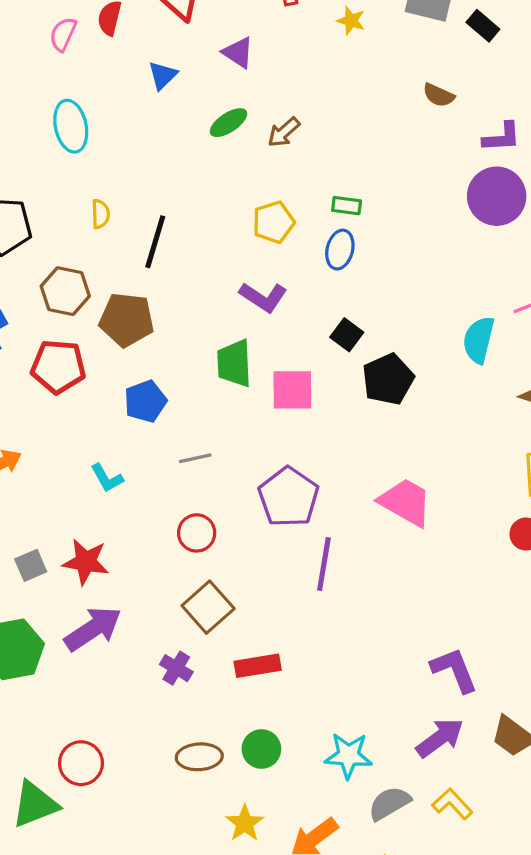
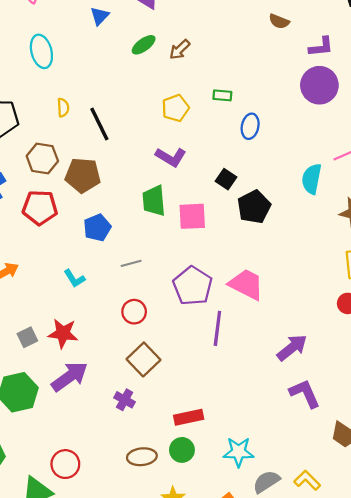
black line: (155, 242) -> (99, 124), turned -40
blue ellipse: (340, 250) -> (250, 126), moved
pink trapezoid: (405, 502) -> (246, 284), moved
red rectangle: (258, 666) -> (189, 417), moved
purple arrow: (440, 738) -> (292, 348), moved

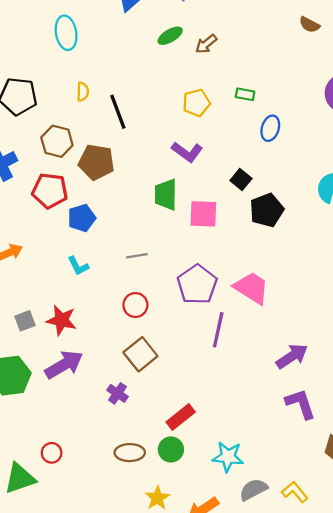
blue pentagon: (97, 228) -> (82, 218), moved
red rectangle: (189, 417) -> (181, 417), turned -32
red circle: (65, 464) -> (52, 453), size x0.7

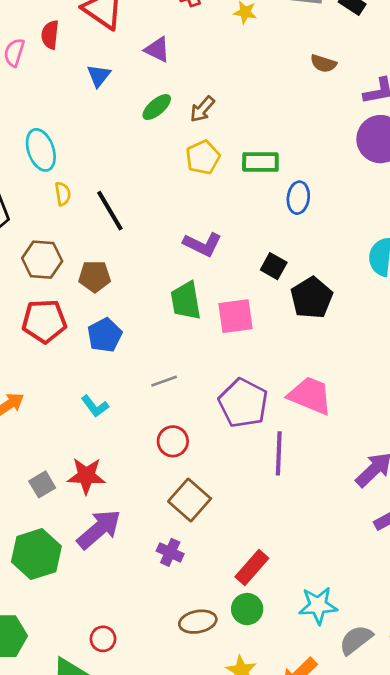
cyan ellipse: (66, 33) -> (41, 150), moved
green rectangle: (245, 94) -> (260, 162), size x1.5
yellow pentagon: (196, 103) -> (203, 157), moved
brown pentagon: (96, 162) -> (95, 276), size x0.7
blue pentagon: (82, 218) -> (105, 335), moved

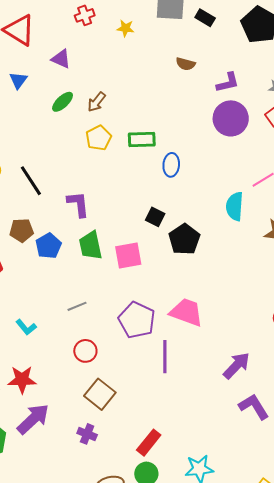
purple L-shape: (203, 244) -> (78, 204), moved, turned -120
blue pentagon: (105, 335) -> (49, 246), moved

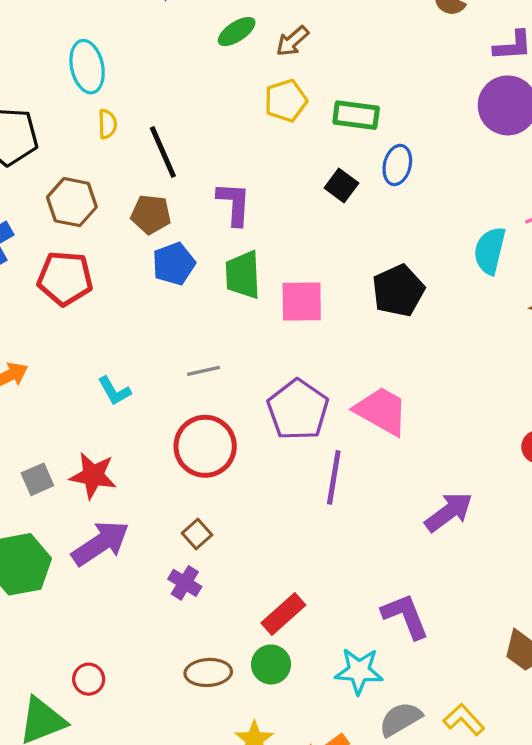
black square: (155, 217) -> (341, 185), moved
brown pentagon: (22, 230) -> (151, 214), moved
red circle: (85, 351) -> (205, 446), size x1.6
brown square: (100, 394) -> (197, 534), moved, size x0.6
purple L-shape: (254, 407) -> (405, 616), moved

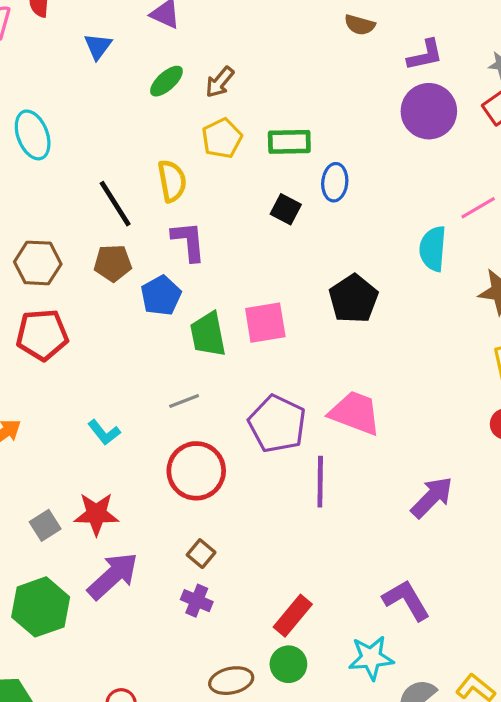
yellow semicircle: (107, 124) -> (172, 181), moved, size x1.5
blue pentagon: (174, 264) -> (161, 296), moved
green trapezoid: (243, 275) -> (208, 334), moved

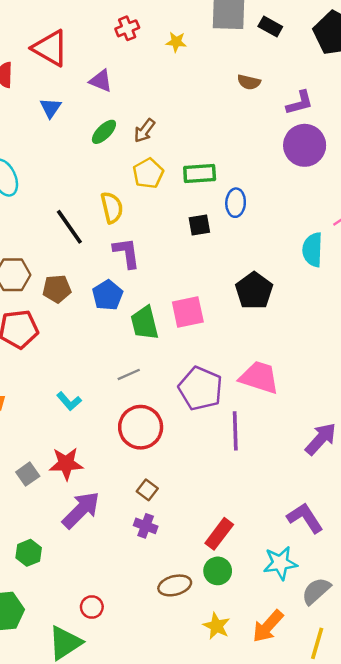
black square: (286, 209) -> (199, 225), turned -35
brown pentagon: (113, 263) -> (57, 289), moved
green hexagon: (41, 607) -> (29, 553), moved, size x0.6

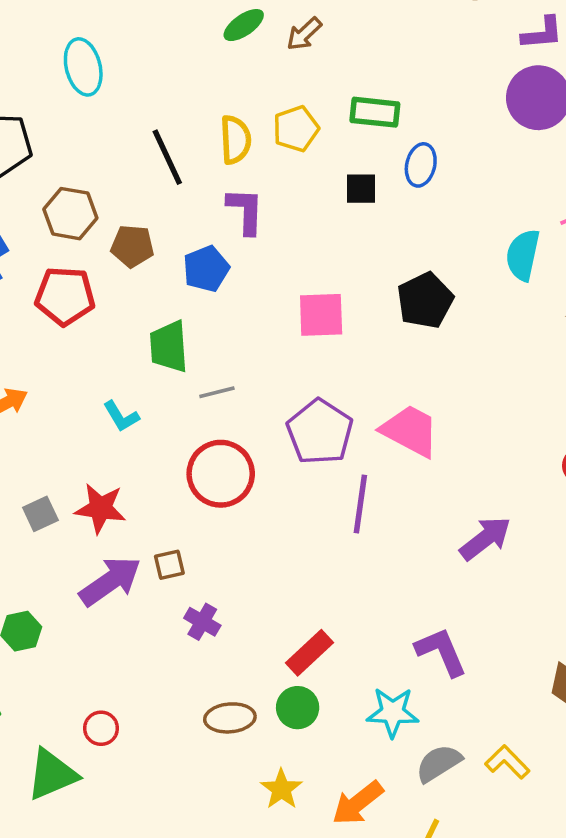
yellow pentagon: (148, 173) -> (296, 129), moved
green trapezoid: (145, 323) -> (169, 347), moved
brown square: (147, 490) -> (169, 565), moved, turned 30

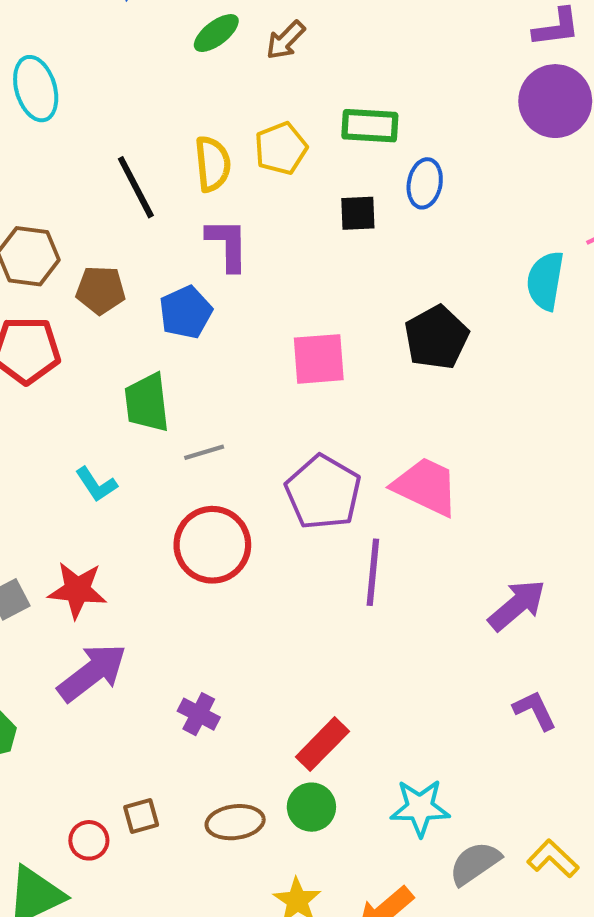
brown square: (169, 565) -> (141, 816), moved
purple L-shape: (441, 652) -> (535, 710), moved, size x0.7

